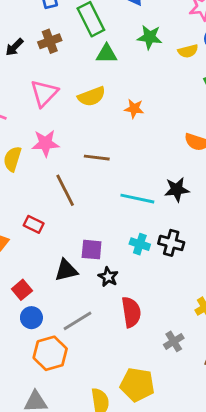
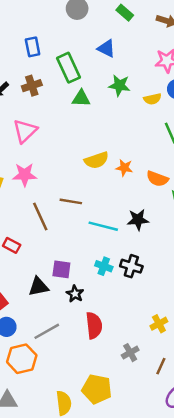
yellow semicircle: (92, 96) -> (96, 160), moved
orange star: (134, 109) -> (124, 168), moved
brown line: (97, 158) -> (71, 201), moved

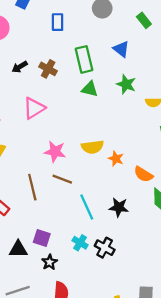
blue rectangle: (33, 47) -> (58, 22), moved
brown cross: (32, 86) -> (48, 69), turned 36
pink star: (25, 175) -> (55, 152), moved
cyan line: (103, 226) -> (87, 207), turned 40

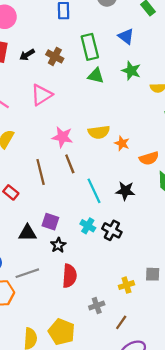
orange semicircle: (143, 174) -> (149, 158), turned -48
brown line: (62, 179) -> (70, 164), turned 48

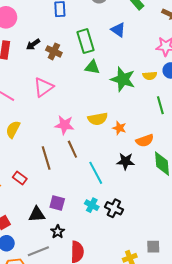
black arrow: (27, 55) -> (33, 44), moved
green star: (131, 71) -> (123, 79), moved, size x1.4
black star: (125, 191) -> (125, 161), moved
black star: (58, 245) -> (58, 232), moved

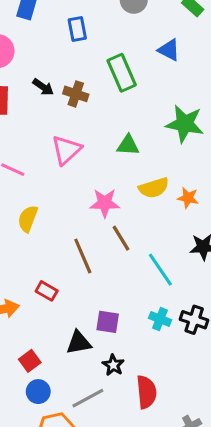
black arrow: (33, 44) -> (43, 87), turned -104
green triangle: (92, 67) -> (128, 145), moved

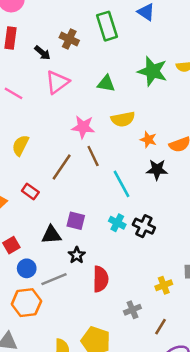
black arrow: (43, 87) -> (42, 53), moved
orange star: (188, 198) -> (148, 140), moved
yellow semicircle: (28, 219) -> (20, 145), moved
brown line: (83, 256) -> (62, 167), turned 52
blue circle: (38, 392) -> (27, 268), moved

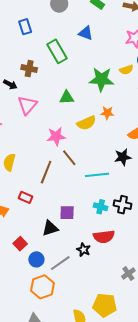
orange star: (148, 140) -> (107, 113), moved
cyan line: (122, 184) -> (97, 175), turned -55
black star: (77, 255) -> (84, 250), moved
red semicircle: (101, 279) -> (104, 237), moved, turned 95

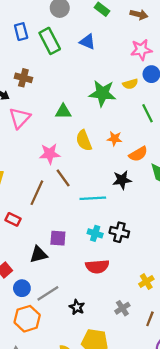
green rectangle: (57, 51) -> (50, 41), moved
orange star: (107, 113) -> (115, 139), moved
yellow semicircle: (86, 123) -> (84, 141), turned 90
black star: (84, 250) -> (77, 307), moved

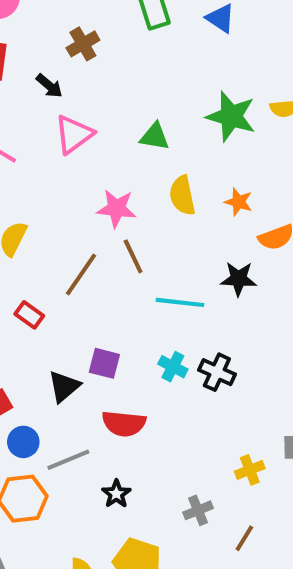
brown cross: (23, 78) -> (83, 44), moved, turned 35
black triangle: (39, 254) -> (64, 386), turned -36
red semicircle: (97, 266) -> (124, 424), moved

